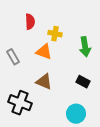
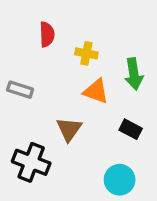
orange triangle: (44, 52) -> (96, 91), moved
gray rectangle: (13, 57) -> (20, 90), turned -42
brown triangle: (44, 82) -> (69, 129), turned 42

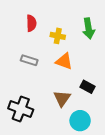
green arrow: (134, 74) -> (89, 28), moved
gray rectangle: (20, 90) -> (29, 60), moved
brown triangle: (69, 129) -> (62, 98), moved

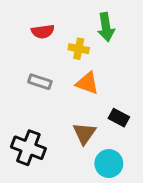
red semicircle: (31, 23) -> (43, 31), turned 84
green arrow: (89, 28) -> (106, 27), moved

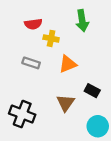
yellow cross: (79, 49) -> (51, 38), moved
orange triangle: (87, 83) -> (68, 64), turned -42
cyan circle: (109, 164) -> (98, 126), moved

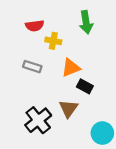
black rectangle: (92, 91) -> (85, 86), moved
black cross: (22, 114) -> (38, 120), moved, turned 30

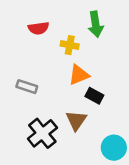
yellow cross: (53, 41) -> (70, 45), moved
gray rectangle: (32, 67) -> (27, 87), moved

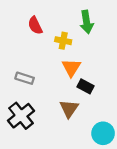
red semicircle: (39, 28) -> (35, 25), turned 72
orange triangle: (79, 75) -> (71, 68), turned -36
black cross: (42, 133) -> (21, 116), moved

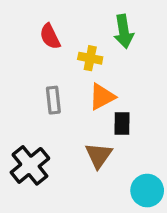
orange triangle: (71, 68) -> (102, 97), turned 30
gray rectangle: (25, 78) -> (53, 100), moved, turned 66
black rectangle: (85, 86) -> (122, 124), turned 63

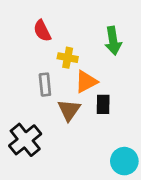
green arrow: (124, 31) -> (113, 41), moved
yellow cross: (90, 58) -> (68, 58), moved
brown triangle: (99, 155) -> (69, 110), moved

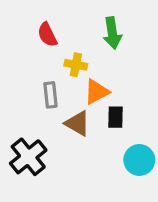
green arrow: (113, 41) -> (112, 33), moved
brown triangle: (69, 110) -> (77, 123), turned -35
cyan circle: (124, 161) -> (139, 160), moved

